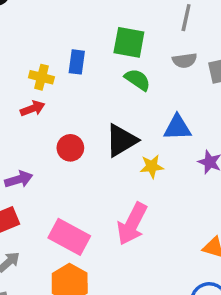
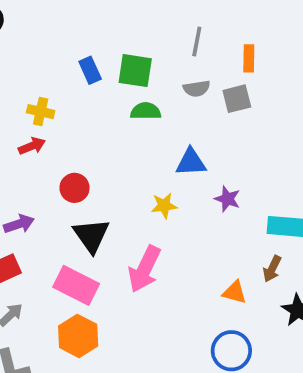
blue rectangle: (77, 62) -> (90, 70), moved, turned -30
green semicircle: (137, 80) -> (146, 111), turned -32
black triangle: (121, 140) -> (91, 235), moved, turned -33

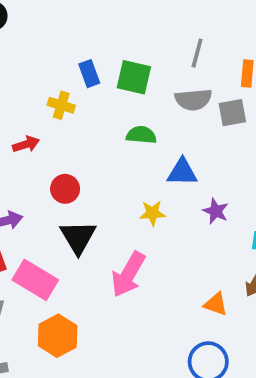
gray semicircle: (197, 89) -> (193, 100), size x1.4
green semicircle: (146, 111) -> (141, 135), moved
yellow cross: (41, 112) -> (61, 105), moved
pink rectangle: (76, 285) -> (35, 280), moved

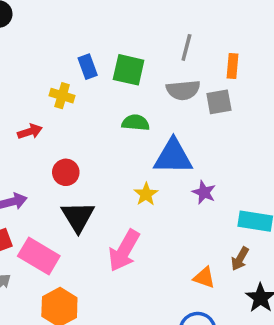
blue triangle: (182, 172) -> (173, 157), size x1.4
yellow star: (152, 213) -> (146, 194), turned -30

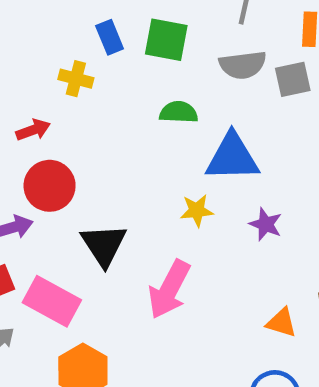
red circle: (66, 172) -> (50, 186), moved, size x1.4
purple star: (204, 192) -> (266, 224), moved
yellow star: (146, 194) -> (197, 211), turned 30

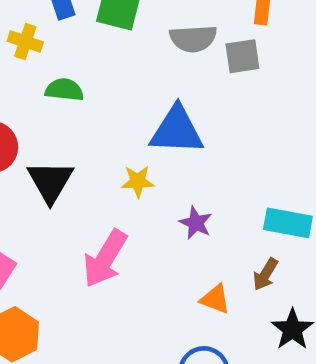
green semicircle: (179, 112) -> (64, 90), moved
purple star: (266, 224) -> (196, 223), moved
black triangle: (104, 245) -> (50, 182), moved

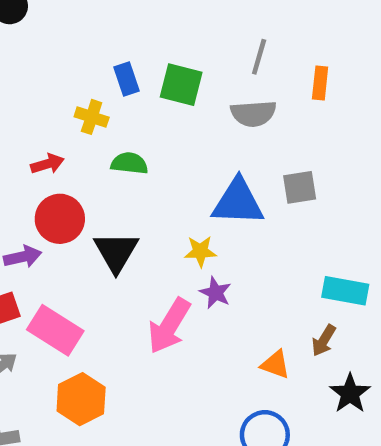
gray square: (242, 56) -> (300, 187), moved
purple star: (196, 223) -> (215, 293), moved

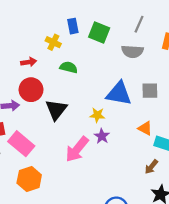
orange triangle: (275, 365) -> (145, 128), moved

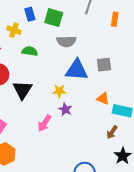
gray semicircle: (132, 51) -> (66, 41), moved
pink arrow: (77, 149) -> (44, 123), size x0.7

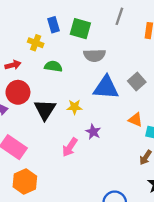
gray square: (104, 65) -> (137, 82), turned -35
yellow star: (59, 91) -> (74, 107), moved

